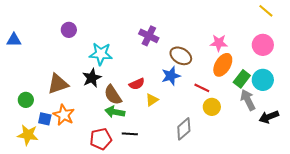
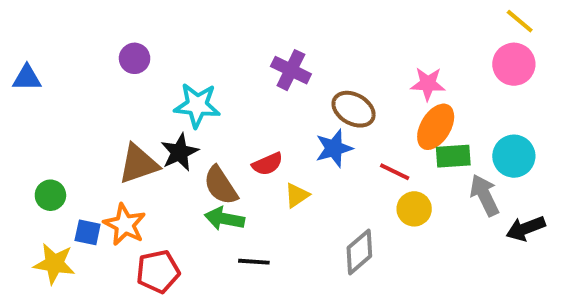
pink circle: (263, 45) -> (514, 64), moved
green rectangle: (242, 79) -> (453, 156), moved, turned 48
brown triangle: (58, 84) -> (138, 164), moved
red pentagon: (101, 139) -> (158, 271), moved

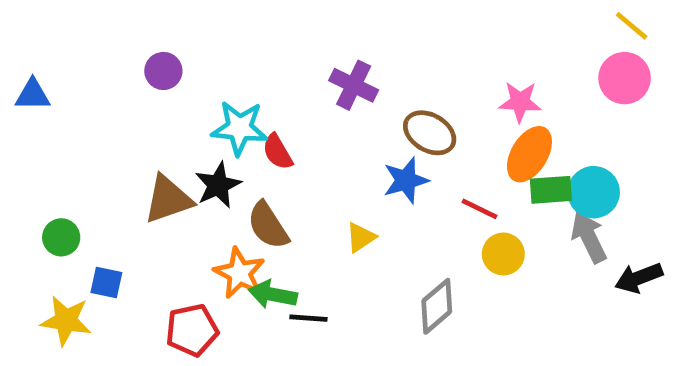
cyan circle: (514, 156) -> (594, 192), moved
red semicircle: (267, 164) -> (277, 152), moved, turned 84
green arrow: (224, 219) -> (273, 294), moved
orange star: (125, 225) -> (239, 273), moved

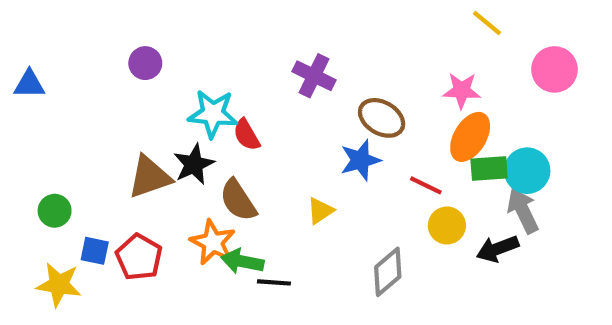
yellow line: (632, 26) -> (487, 23), moved
black arrow: (639, 278) -> (498, 249), moved
red pentagon: (192, 330) -> (139, 257), moved, turned -30

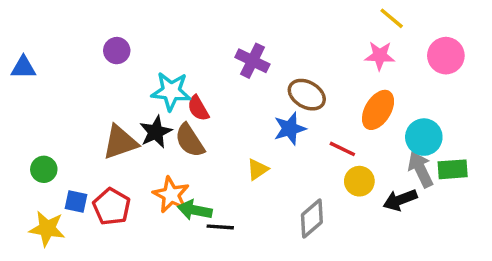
pink star: (462, 91) -> (380, 56), moved
green rectangle: (489, 169) -> (453, 169), moved
brown semicircle: (238, 200) -> (190, 140), moved

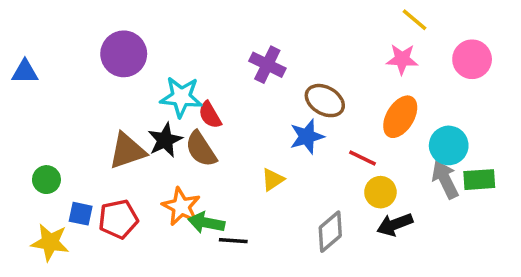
purple circle: (117, 51) -> (124, 54), size x1.6
black arrow: (400, 200) -> (395, 224), moved
red pentagon: (112, 207) -> (118, 219), turned 30

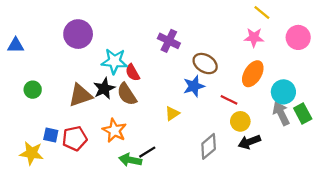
green circle: (46, 180) -> (33, 90), moved
green rectangle: (479, 180) -> (303, 113), turned 66
green arrow: (206, 223) -> (130, 160), moved
black line: (233, 241) -> (147, 152), turned -36

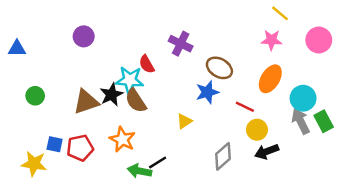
purple circle: (78, 34) -> (84, 36), size x0.7
cyan star: (114, 61) -> (130, 80), moved
red semicircle: (133, 73) -> (147, 64), moved

